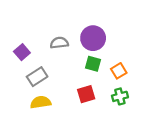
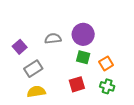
green cross: (120, 96) -> (107, 86), turned 32

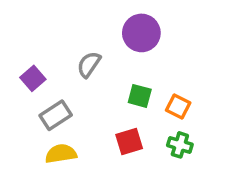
purple circle: (83, 34) -> (141, 33), moved
gray semicircle: (53, 39) -> (89, 64), turned -49
orange square: (106, 63) -> (178, 106), turned -32

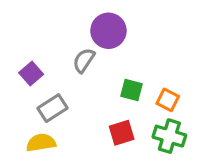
purple circle: (141, 33) -> (108, 31), moved
green cross: (180, 145) -> (169, 136), size x1.4
yellow semicircle: (61, 154) -> (41, 143), moved

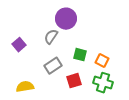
gray rectangle: (53, 108) -> (53, 66), moved

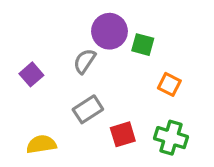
green square: (80, 55) -> (143, 45), moved
orange square: (102, 61) -> (169, 84), moved

